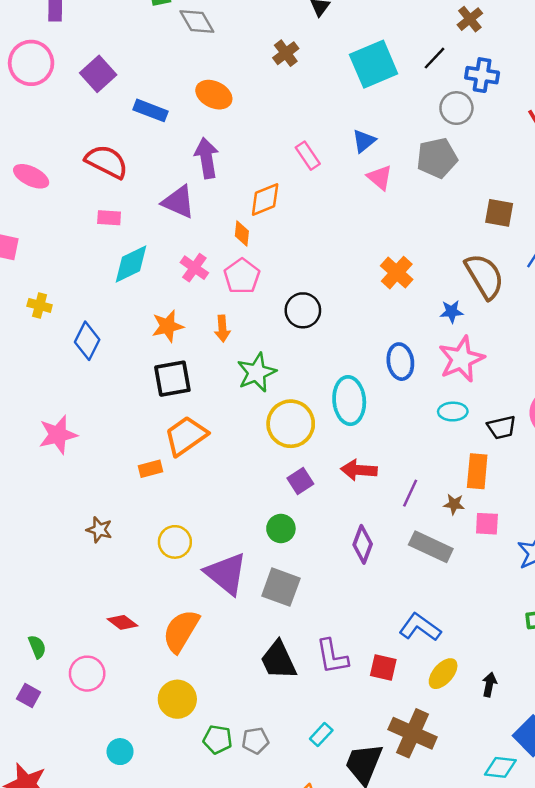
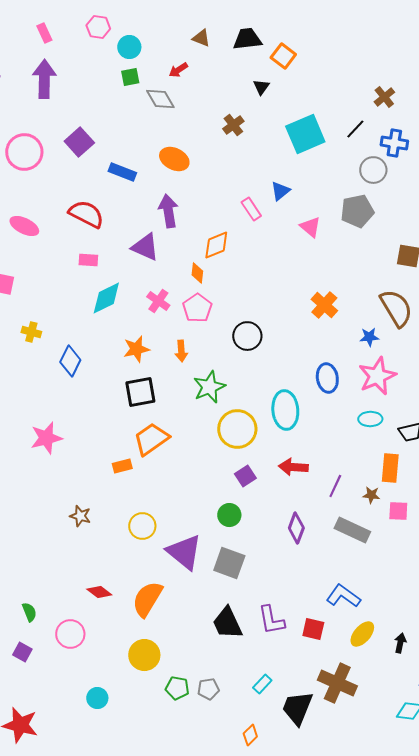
pink circle: (31, 63) -> (24, 152), moved
blue triangle: (364, 141) -> (280, 191), moved

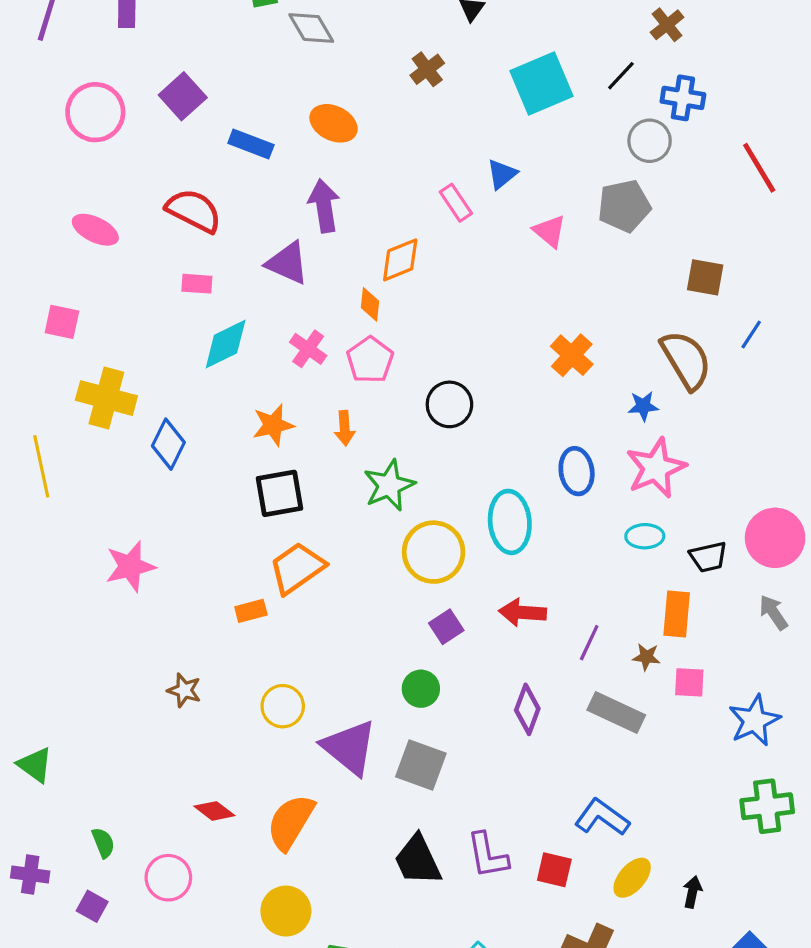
yellow cross: (31, 332) -> (106, 398), size x1.8

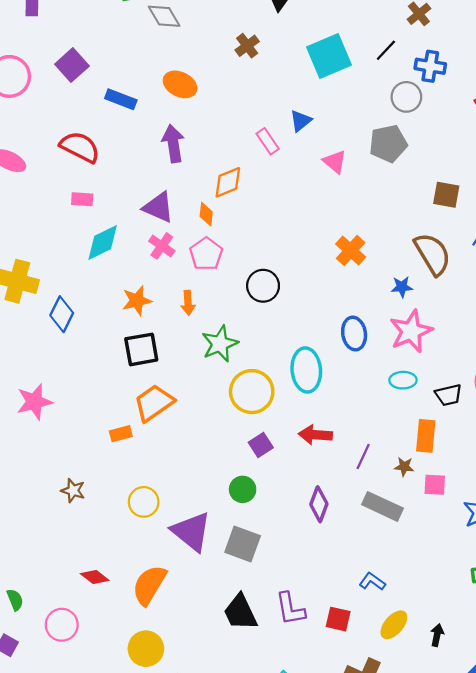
purple triangle: (287, 263) -> (158, 207), moved
blue L-shape: (602, 817) -> (372, 582), size x0.7

